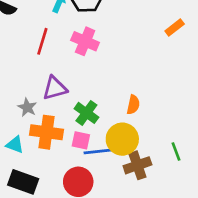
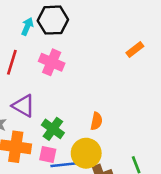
purple triangle: (55, 88) -> (23, 106), turned 45

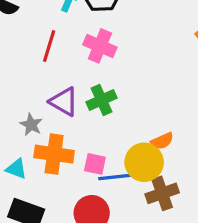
orange semicircle: (96, 121) -> (162, 141), moved, turned 54
green cross: (53, 129) -> (102, 100), moved, turned 30

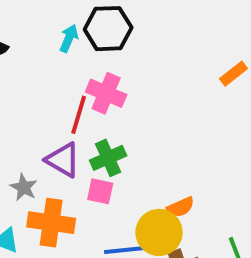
red line: (49, 46) -> (79, 115), moved
pink square: (95, 164) -> (100, 191), moved

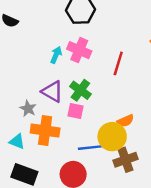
cyan arrow: (69, 38) -> (56, 55), moved
red line: (79, 115) -> (118, 63), moved
green cross: (108, 158) -> (80, 90), turned -30

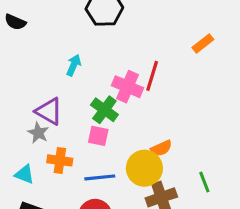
pink cross: (79, 50) -> (127, 87), moved
purple triangle: (52, 92) -> (49, 111), moved
orange cross: (45, 130) -> (60, 160), size x0.7
blue line: (90, 148) -> (100, 177), moved

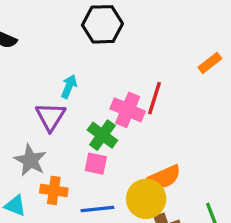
purple triangle: (49, 111) -> (50, 117), moved, turned 32
gray star: (38, 133) -> (30, 160), size x1.4
orange semicircle: (161, 148) -> (165, 177), size x1.4

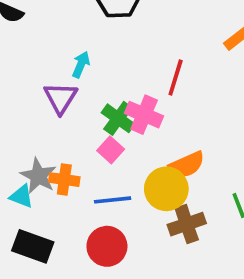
pink cross: (128, 110) -> (144, 115), moved
gray star: (30, 160) -> (38, 176), moved
pink square: (96, 164) -> (111, 150), turned 30

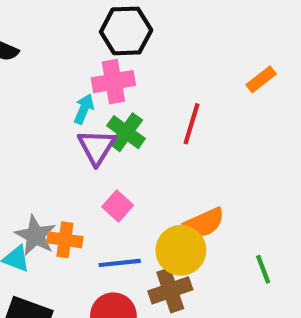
purple triangle: (61, 98) -> (97, 147), moved
pink cross: (144, 115) -> (113, 82), moved, turned -33
green cross: (118, 118) -> (126, 132), moved
brown cross: (187, 224) -> (170, 290), moved

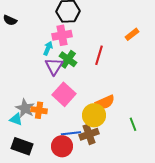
pink square: (118, 206) -> (64, 94), size x1.6
blue line: (120, 263) -> (71, 133), moved

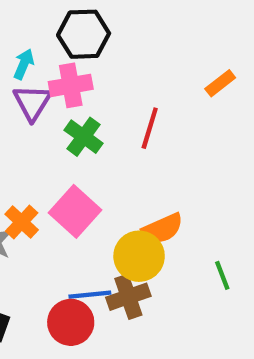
cyan arrow: (48, 48) -> (24, 64), moved
purple triangle: (54, 66) -> (32, 102), moved
orange cross: (39, 110) -> (22, 222), moved, turned 35

